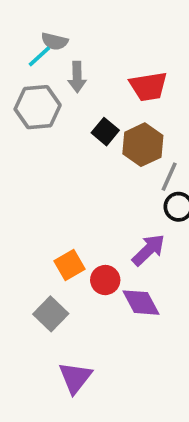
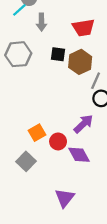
gray hexagon: (38, 107) -> (18, 54), moved
black square: (105, 132) -> (58, 54), turned -32
purple triangle: (75, 378) -> (65, 198), moved

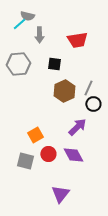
brown hexagon: (80, 62) -> (64, 91), moved
red circle: (58, 141) -> (48, 154), moved
gray square: (26, 161) -> (25, 161), turned -30

